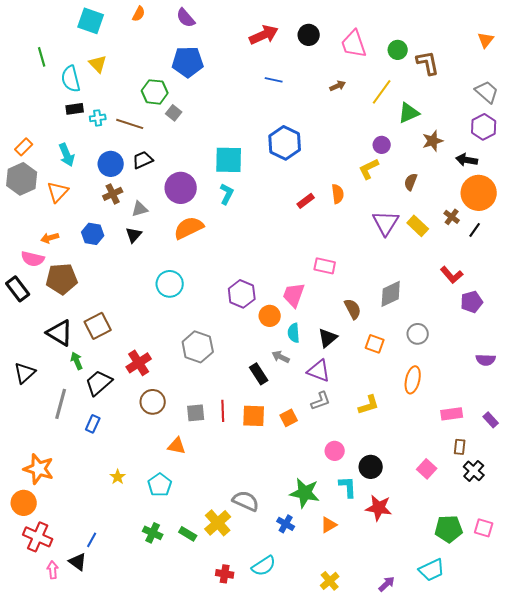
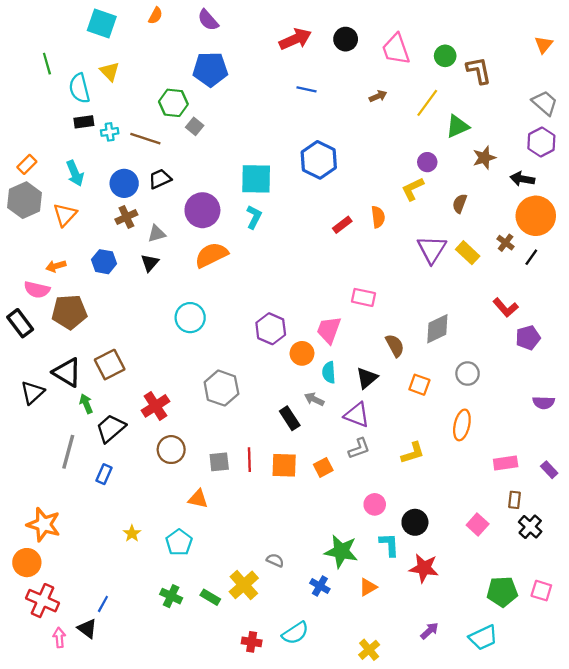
black triangle: (25, 373) -> (32, 393), moved
gray semicircle: (246, 501) -> (275, 560), size x0.6
purple arrow: (387, 584) -> (430, 631), moved

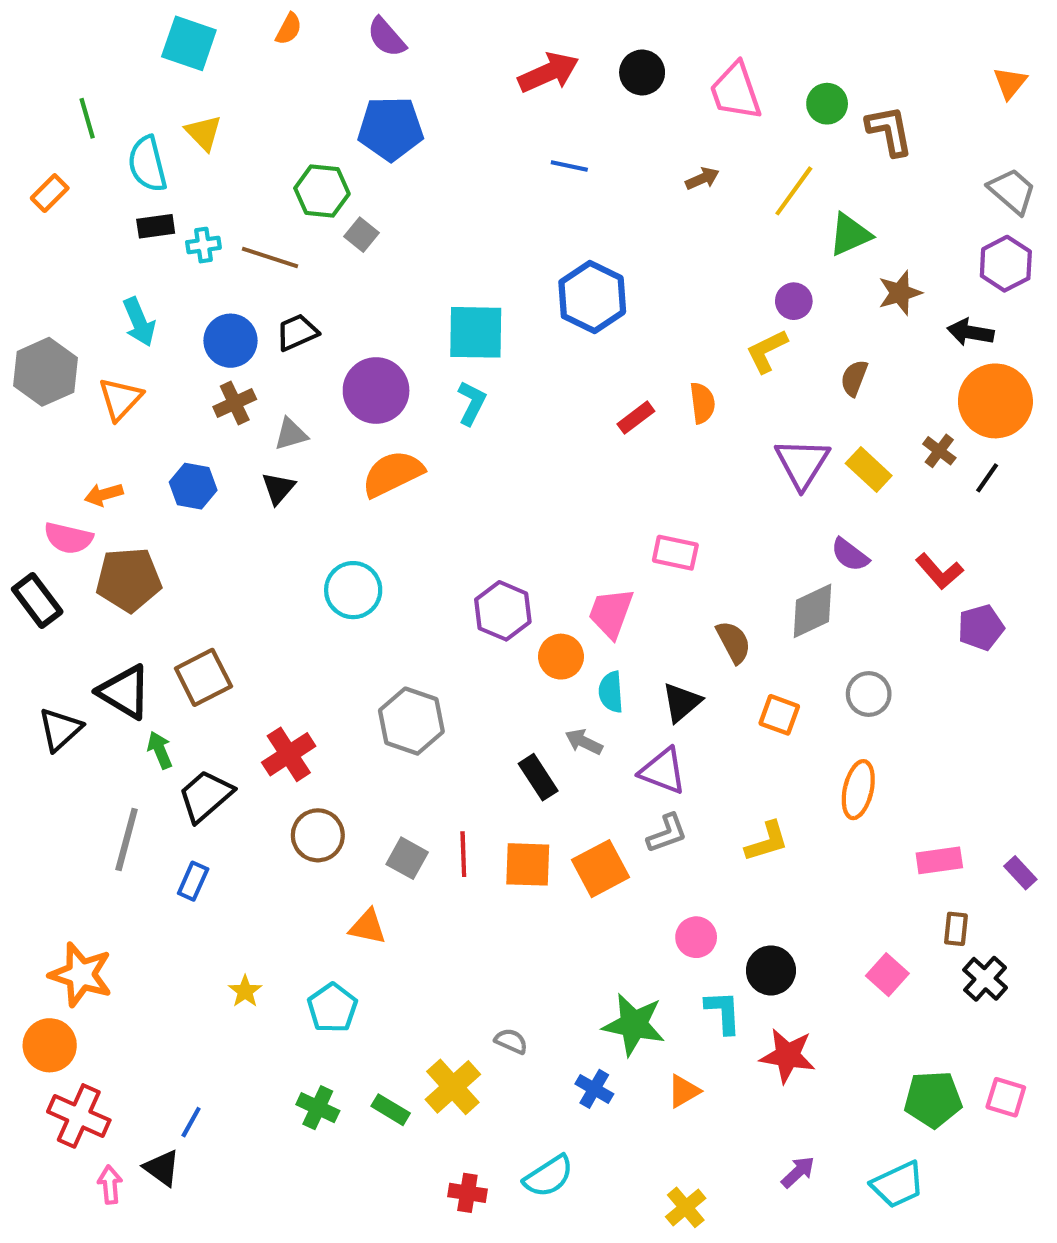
orange rectangle: (27, 164) -> (50, 193), moved
purple semicircle: (544, 403) -> (850, 555), moved, turned 35
gray square: (219, 462) -> (407, 858), turned 35
orange square: (323, 467) -> (601, 869), size x1.5

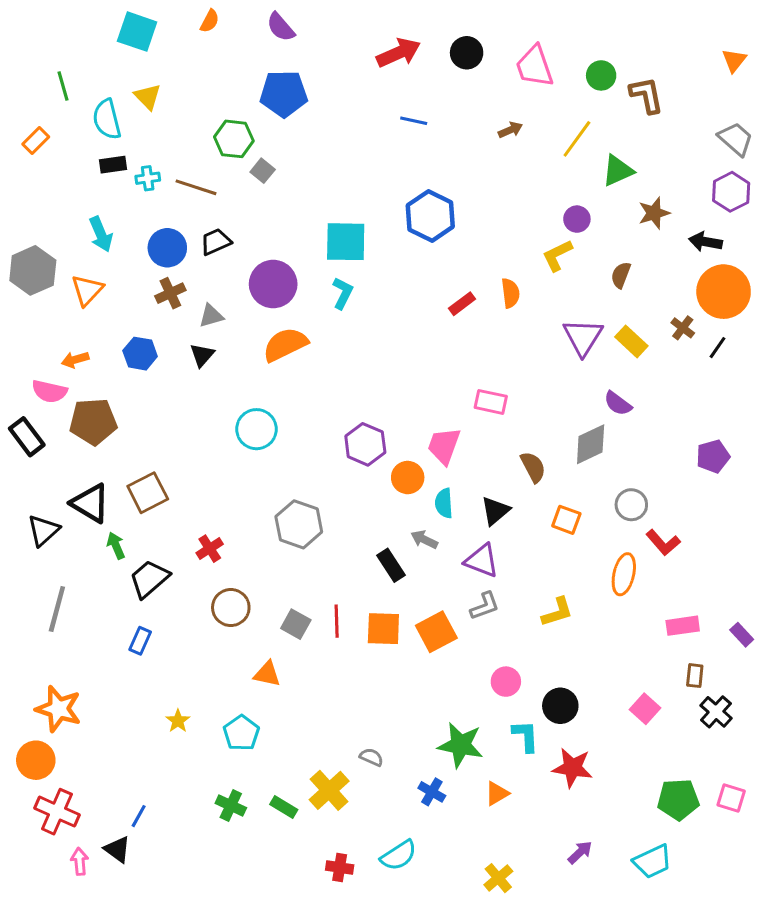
red L-shape: (939, 571) -> (663, 543), moved
red cross: (289, 754) -> (210, 549), size x0.7
gray line: (127, 840) -> (57, 609), moved

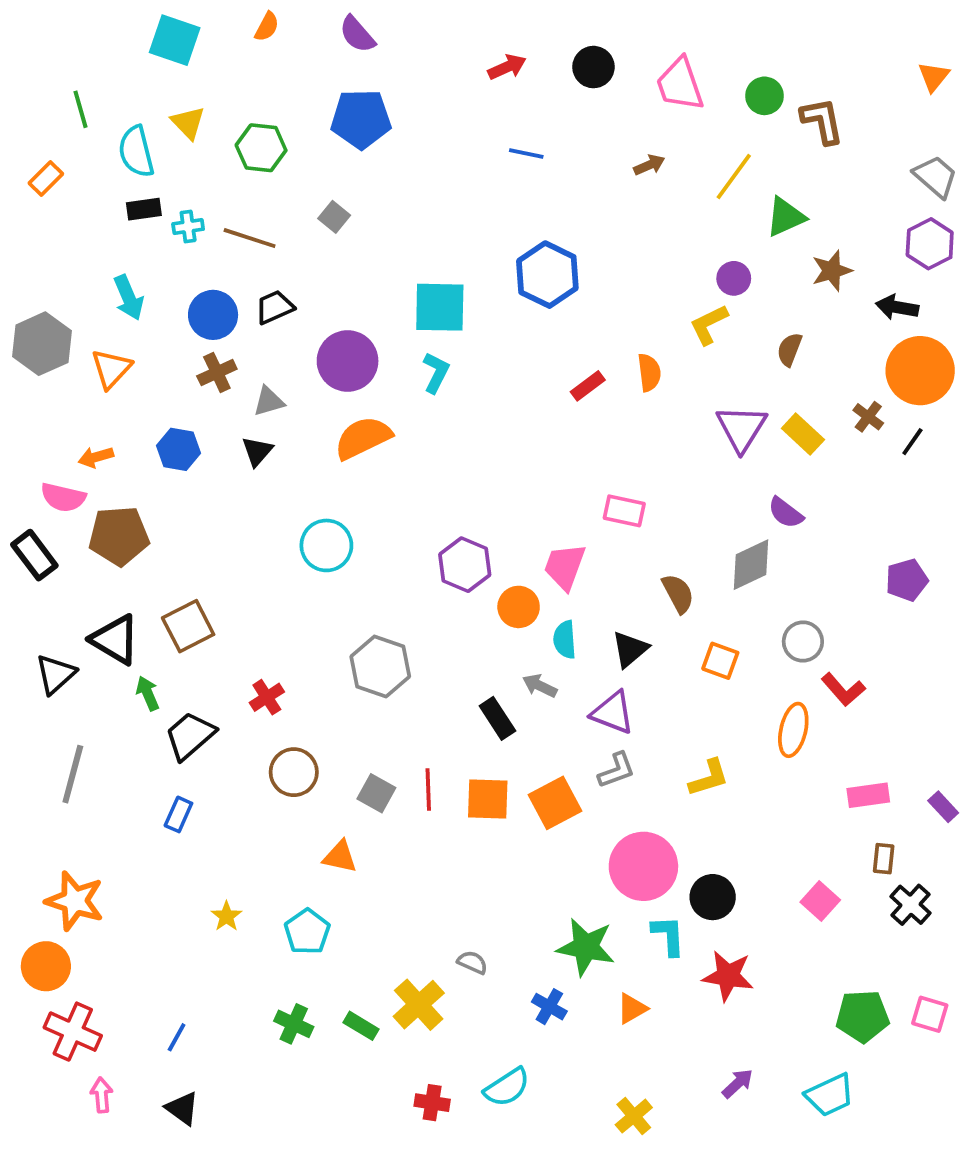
red arrow: (399, 53) -> (507, 67), size x0.7
green hexagon: (234, 139) -> (261, 148), moved
pink circle: (506, 682) -> (643, 866), size x1.8
black triangle: (117, 849) -> (182, 1108), moved

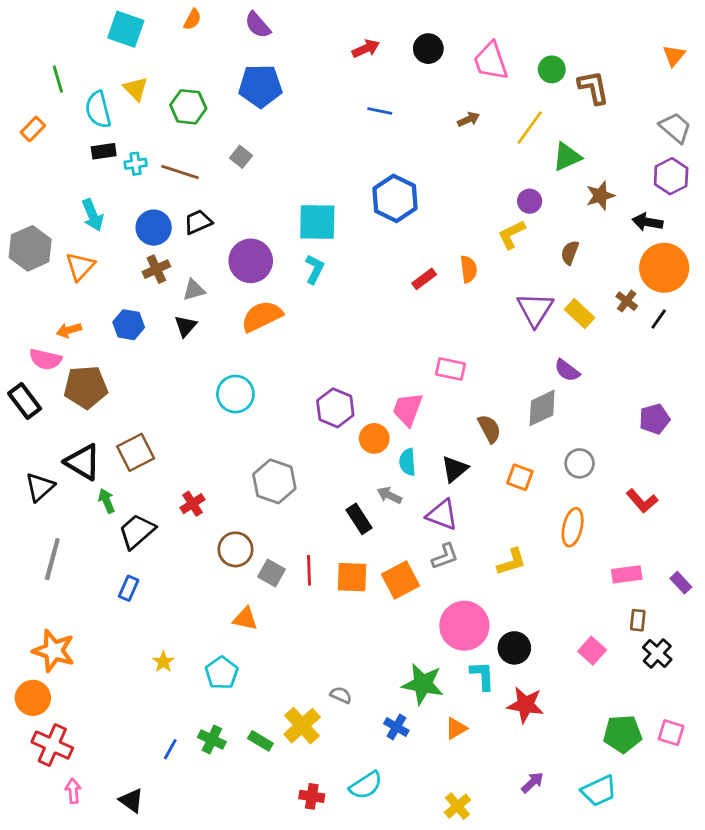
red L-shape: (843, 690) -> (642, 501), moved
brown circle: (294, 772) -> (235, 549), moved
blue line: (177, 1037) -> (170, 749), moved

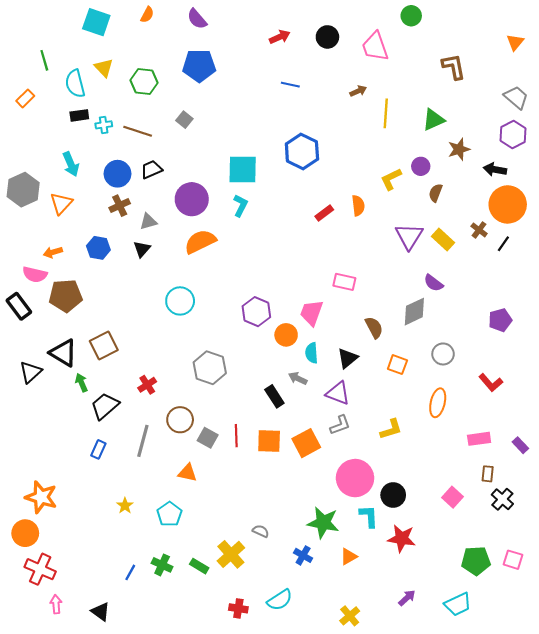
green circle: (552, 69) -> (411, 16), moved
yellow line: (530, 128) -> (386, 113), moved, turned -32
purple circle: (530, 201) -> (421, 166), moved
gray line: (52, 559) -> (143, 441), moved

